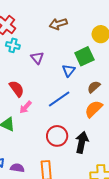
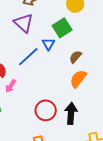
purple triangle: (37, 58) -> (24, 23), moved, size x1.5
blue line: (59, 99) -> (28, 57), moved

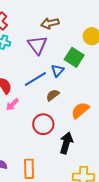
green square: (62, 28) -> (74, 57), turned -36
brown semicircle: (75, 57) -> (53, 95), moved
red circle: (46, 110) -> (43, 124), moved

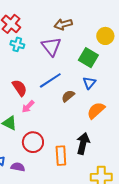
blue triangle: (58, 70) -> (89, 83), moved
red circle: (43, 124) -> (33, 142), moved
orange rectangle: (29, 169) -> (61, 156), moved

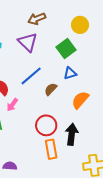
green square: (88, 58) -> (66, 48), turned 30
blue triangle: (89, 83) -> (70, 73), turned 40
red circle: (33, 142) -> (46, 125), moved

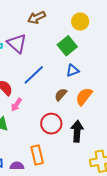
purple triangle: (28, 42) -> (17, 43), moved
brown semicircle: (51, 89) -> (61, 95), moved
orange rectangle: (51, 149) -> (37, 155), moved

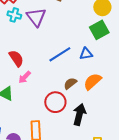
green square: (67, 46) -> (99, 30), moved
blue line: (34, 75) -> (60, 54), moved
brown semicircle: (61, 95) -> (70, 83), moved

